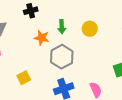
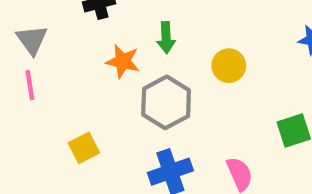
yellow circle: (90, 29) -> (229, 66), moved

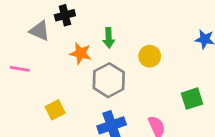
gray triangle: (32, 40) -> (40, 31), moved, turned -30
pink line: (30, 85) -> (20, 69), turned -72

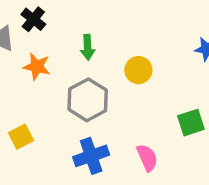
black cross: (65, 15) -> (33, 19), turned -36
orange star: (80, 53) -> (37, 67), moved

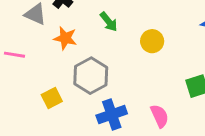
green arrow: (88, 47) -> (109, 22), turned -36
gray hexagon: (88, 100) -> (91, 76), moved

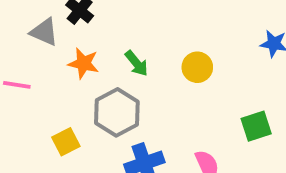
green arrow: (109, 22) -> (136, 63), moved

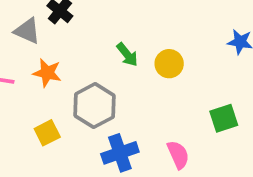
orange star: (84, 63) -> (47, 73), moved
green arrow: (136, 63) -> (127, 55), moved

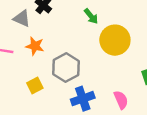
green arrow: (127, 55) -> (91, 16), moved
yellow circle: (169, 64) -> (115, 40), size x1.6

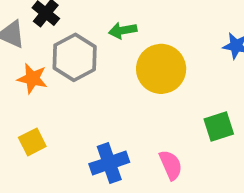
green arrow: (91, 16) -> (123, 30), turned 119
gray hexagon: (66, 68) -> (75, 57), moved

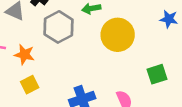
orange star: (32, 78) -> (24, 54), moved

